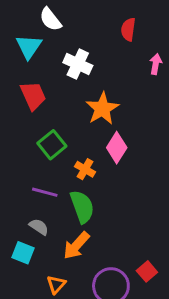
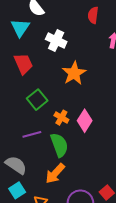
pink diamond: (117, 148) -> (85, 121), moved
purple line: (45, 192) -> (32, 134), turned -30
gray semicircle: (39, 227) -> (16, 165), moved, size x1.5
cyan square: (23, 253) -> (17, 190), moved, turned 35

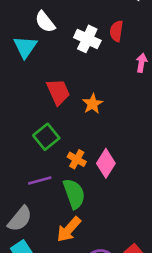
white cross: (56, 40) -> (87, 39), moved
red trapezoid: (23, 64) -> (58, 92), moved
orange star: (74, 73) -> (93, 104), size x0.7
gray semicircle: (16, 165) -> (20, 219), turned 95

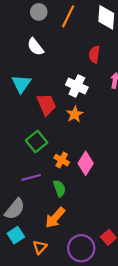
white cross: (87, 39) -> (77, 86), moved
cyan triangle: (25, 47) -> (21, 84), moved
green semicircle: (74, 194) -> (59, 188), size x0.7

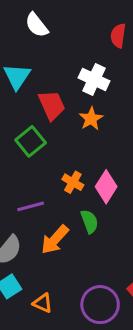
green square: (37, 142) -> (31, 141), moved
green semicircle: (59, 188) -> (89, 221), moved
orange arrow: (55, 218) -> (55, 240), moved
orange triangle: (40, 247) -> (43, 303), turned -48

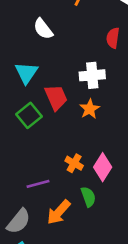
white cross: (94, 79) -> (92, 75), turned -30
green square: (31, 141) -> (29, 115), moved

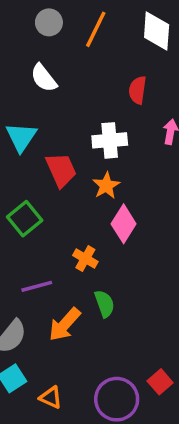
green square: (29, 115) -> (25, 219), moved
pink diamond: (103, 167) -> (124, 224), moved

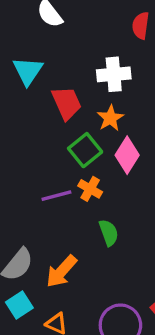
green square: (25, 219) -> (85, 150), moved
purple line: (37, 286) -> (56, 196), moved
orange arrow: (65, 324) -> (62, 271), moved

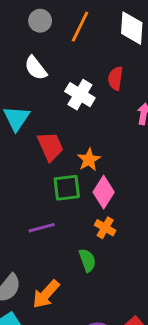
white cross: (114, 74) -> (80, 95), moved, turned 36
green square: (85, 150) -> (67, 188), turned 32
orange cross: (90, 189) -> (105, 228), moved

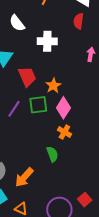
red semicircle: (115, 78) -> (79, 21), moved
white cross: (80, 95) -> (47, 41), turned -30
purple line: (42, 228) -> (14, 109), moved, turned -42

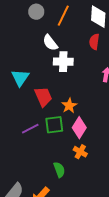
white semicircle: (17, 23) -> (50, 43), moved
purple line: (14, 109) -> (30, 129), turned 30
green semicircle: (52, 154) -> (59, 170), moved

